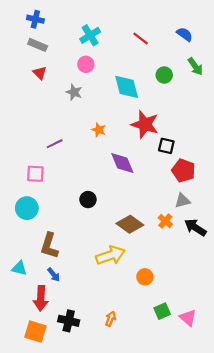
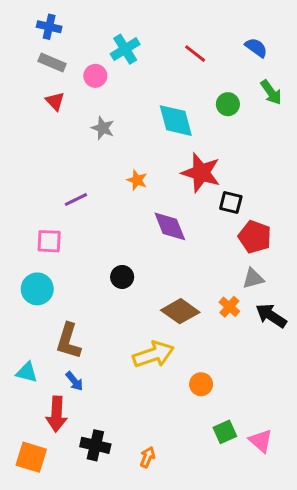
pink circle: (86, 64) -> (95, 76), moved
orange arrow: (111, 319) -> (147, 457), moved
orange square: (35, 332) -> (31, 457), moved

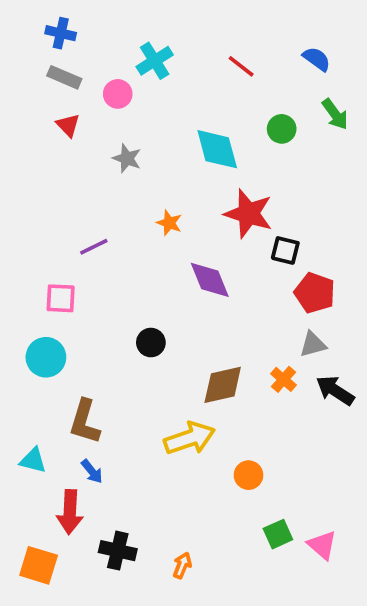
brown diamond: (180, 311) -> (223, 385), turned -48

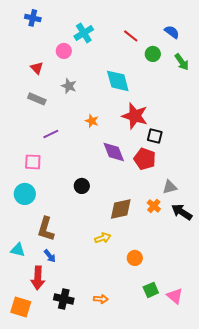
gray rectangle: (64, 77) -> (37, 99), moved
green circle: (282, 129) -> (153, 54), moved
red pentagon: (315, 293) -> (145, 159), moved
yellow arrow: (190, 438) -> (103, 238), size x0.6
orange arrow: (182, 565) -> (101, 299), moved, turned 72

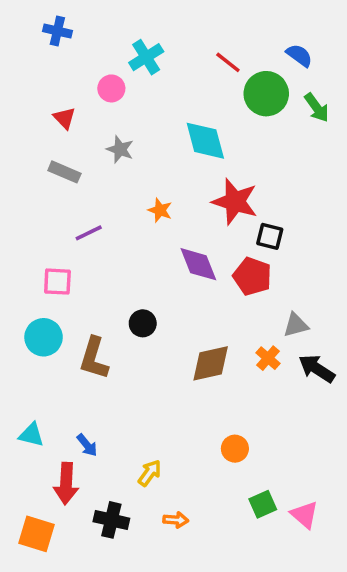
green circle: (153, 54) -> (266, 94), size x1.6
brown L-shape: (46, 229) -> (94, 358), moved
yellow arrow: (103, 238) -> (150, 473), moved, turned -35

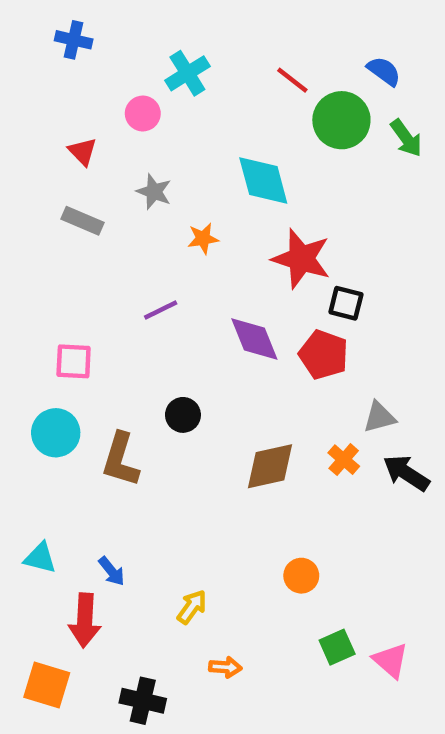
orange star: (160, 210) -> (203, 239), moved, turned -30
purple line: (89, 233) -> (161, 310), moved
black cross: (111, 520) -> (143, 701), moved

